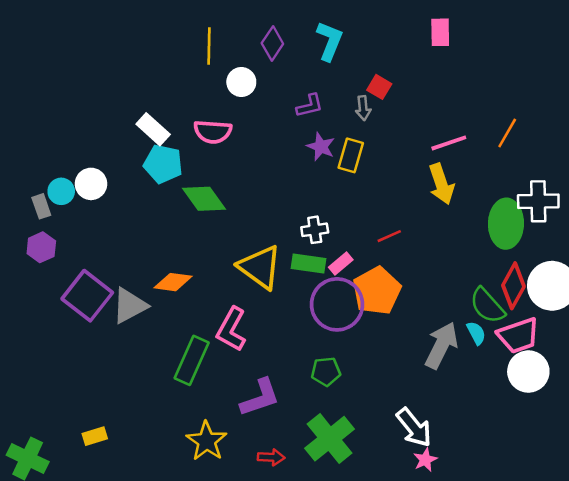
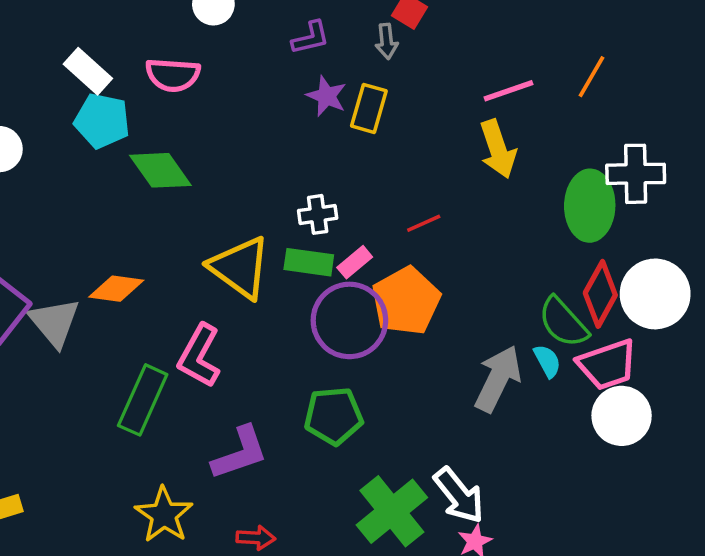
gray triangle: (130, 306) -> (54, 322), turned -42
green pentagon: (326, 372) -> (334, 416), size x1.4
green cross: (330, 439) -> (392, 511), moved

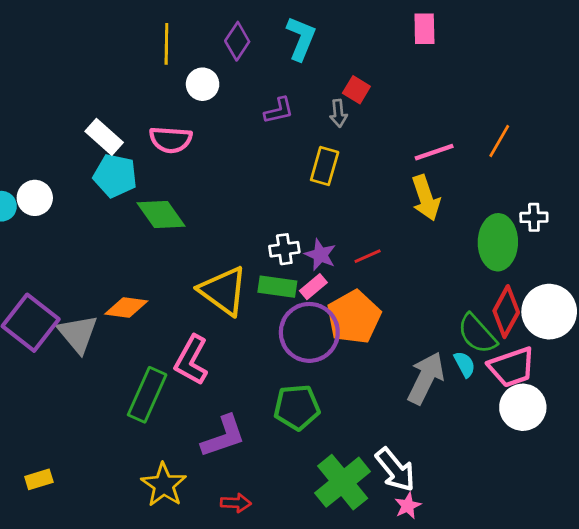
purple star: (326, 96) -> (320, 255), moved
white cross: (636, 174) -> (534, 217), size x0.6

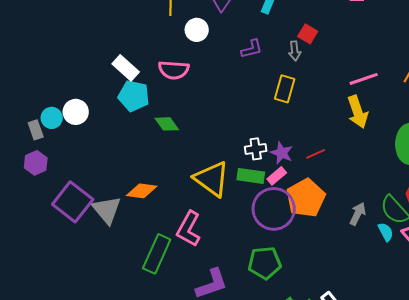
green diamond: (161, 215) -> (167, 124), size x0.7
gray arrow: (426, 378) -> (358, 214), moved, size x0.6

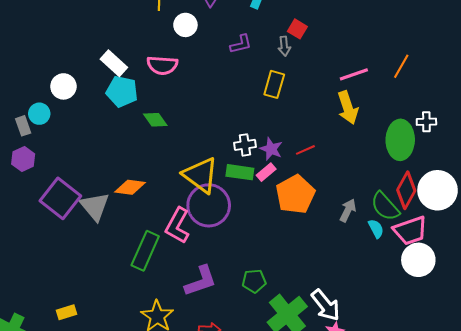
white circle: (76, 112) -> (63, 86), moved
purple circle: (274, 209) -> (209, 205), moved
green pentagon: (265, 263) -> (254, 281), moved, size x0.7

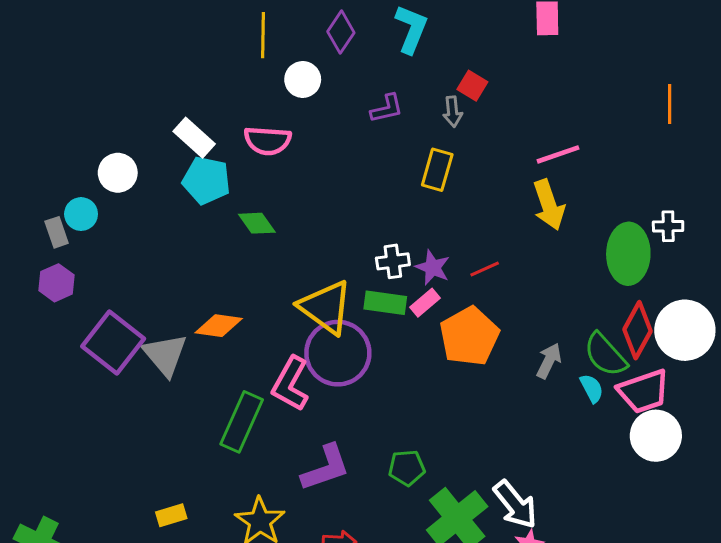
orange line: (401, 66) -> (670, 104), moved, turned -30
yellow rectangle: (66, 312) -> (171, 515), moved

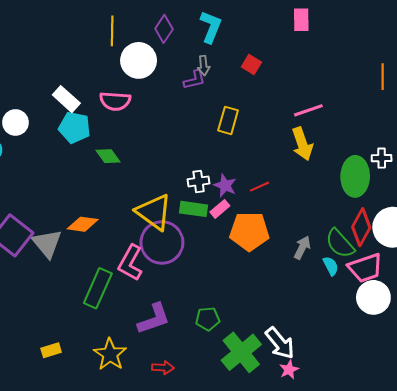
white circle: (303, 79) -> (139, 60), size x1.5
gray arrow: (453, 112) -> (204, 66), moved
orange pentagon: (469, 336) -> (249, 231), turned 30

